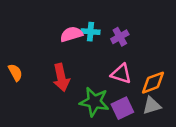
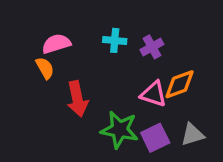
pink semicircle: (71, 34) -> (56, 44), moved
orange semicircle: (15, 72) -> (45, 68), moved
orange diamond: (153, 83) -> (180, 84), moved

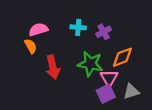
pink triangle: (154, 94) -> (109, 78), moved, turned 42
green star: (120, 130) -> (90, 64), moved

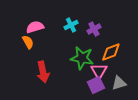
cyan cross: (78, 27) -> (71, 25), turned -32
red arrow: (53, 67) -> (43, 72), moved

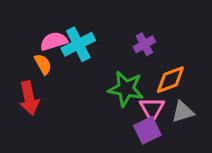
cyan cross: (71, 25) -> (78, 44), moved, size x1.5
red arrow: (43, 72) -> (29, 98), moved
gray triangle: (119, 83) -> (183, 112), moved

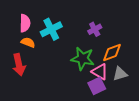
pink semicircle: (54, 41) -> (25, 23), moved, turned 108
orange semicircle: (43, 64) -> (28, 42), turned -40
pink triangle: (152, 109) -> (100, 72), turned -30

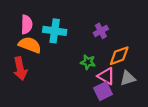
cyan cross: (51, 29) -> (55, 31), turned 35
orange semicircle: (28, 42) -> (30, 45), size x1.5
green star: (83, 59) -> (88, 62), size x0.6

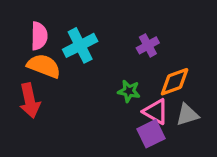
cyan cross: (55, 31) -> (80, 45), turned -35

